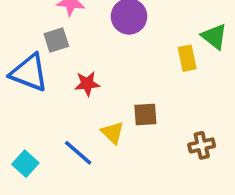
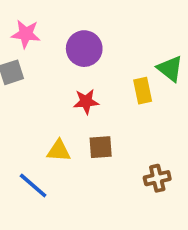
red star: (87, 84) -> (86, 102), moved
yellow triangle: (113, 133) -> (59, 151), moved, turned -40

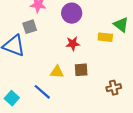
yellow rectangle: (143, 91) -> (105, 37), turned -72

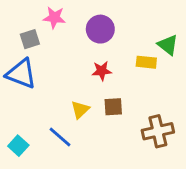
gray square: (30, 27) -> (30, 39), moved
yellow triangle: (57, 72) -> (80, 110), turned -48
brown cross: (114, 88) -> (158, 131), size x1.5

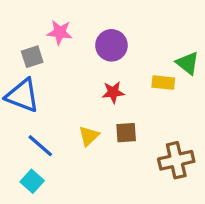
blue line: (60, 137) -> (40, 146), moved
cyan square: (18, 146) -> (32, 181), moved

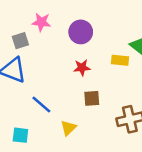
yellow triangle: (89, 136) -> (68, 128), moved
blue line: (40, 146) -> (41, 104), moved
cyan square: (32, 181) -> (20, 135), turned -35

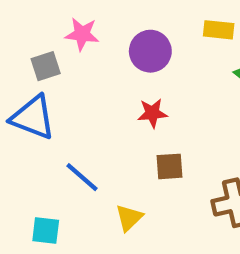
yellow rectangle: (120, 60) -> (219, 30), moved

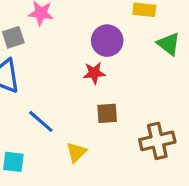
purple circle: (150, 51) -> (107, 41), moved

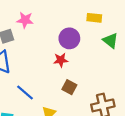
brown square: (107, 113) -> (69, 87), turned 32

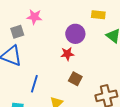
blue line: (25, 92) -> (34, 84), turned 66

